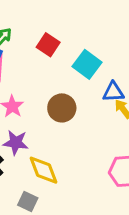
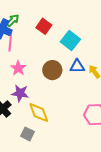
blue triangle: (113, 92) -> (77, 66), moved

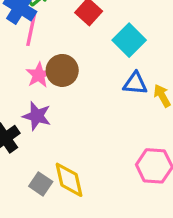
brown circle: (52, 70) -> (62, 70), moved
yellow diamond: (39, 113) -> (69, 180), moved

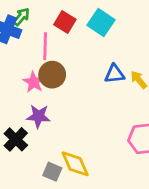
pink line: (31, 30) -> (45, 46), moved
cyan square: (129, 40) -> (101, 23), moved

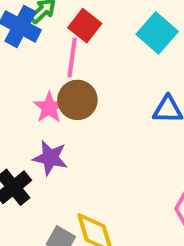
red square: (65, 22) -> (85, 26), moved

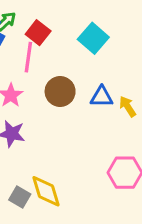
brown circle: (77, 100) -> (60, 91), moved

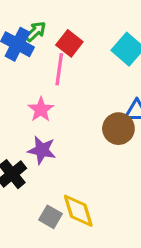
brown circle: (60, 91) -> (118, 129), moved

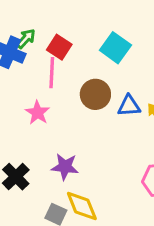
brown circle: (118, 129) -> (95, 94), moved
purple star: (42, 150) -> (65, 167), moved

